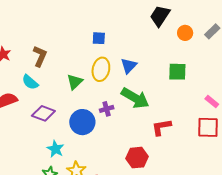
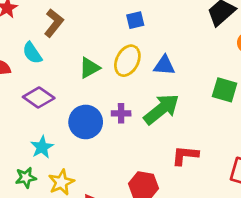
blue square: (99, 38) -> (135, 20), turned -32
blue triangle: (129, 66) -> (164, 65), turned 36
green arrow: (135, 98) -> (161, 109), turned -84

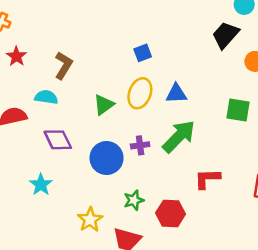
cyan semicircle: (32, 53) -> (46, 97), turned 140
purple diamond: (39, 98) -> (58, 140), turned 36
cyan star: (42, 147) -> (41, 185), moved
green star: (26, 178) -> (134, 200), moved

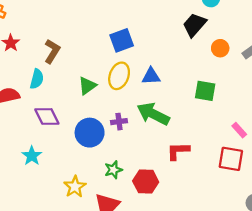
blue square: (143, 53) -> (122, 40), size x1.5
cyan semicircle: (46, 97) -> (37, 79), turned 96
green arrow: (179, 136) -> (153, 114), turned -108

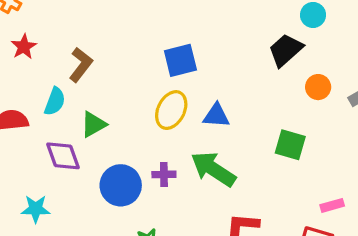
green triangle: (87, 86) -> (93, 124), moved
pink rectangle: (239, 130) -> (332, 205), turned -70
cyan star: (32, 156) -> (36, 209), turned 30

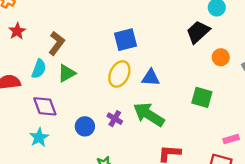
green triangle: (93, 124) -> (67, 73), moved
purple cross: (164, 174) -> (115, 119), turned 32
blue circle: (121, 185) -> (85, 126), size x0.7
cyan star: (36, 209) -> (39, 137), moved, turned -30

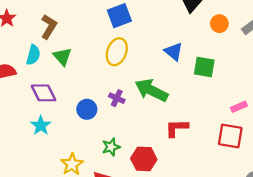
green triangle: (67, 73) -> (62, 57), turned -36
blue triangle: (151, 78) -> (174, 51), moved, turned 42

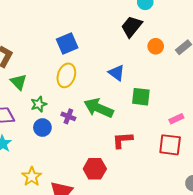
green square: (204, 67) -> (141, 97), moved
green star: (111, 147) -> (39, 104), moved

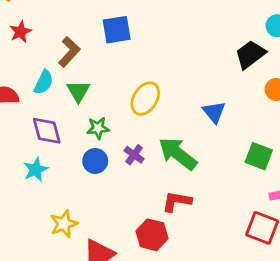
blue square: (67, 44) -> (117, 30), moved
green square: (141, 97) -> (259, 156), moved
red L-shape: (122, 140) -> (177, 201), moved

